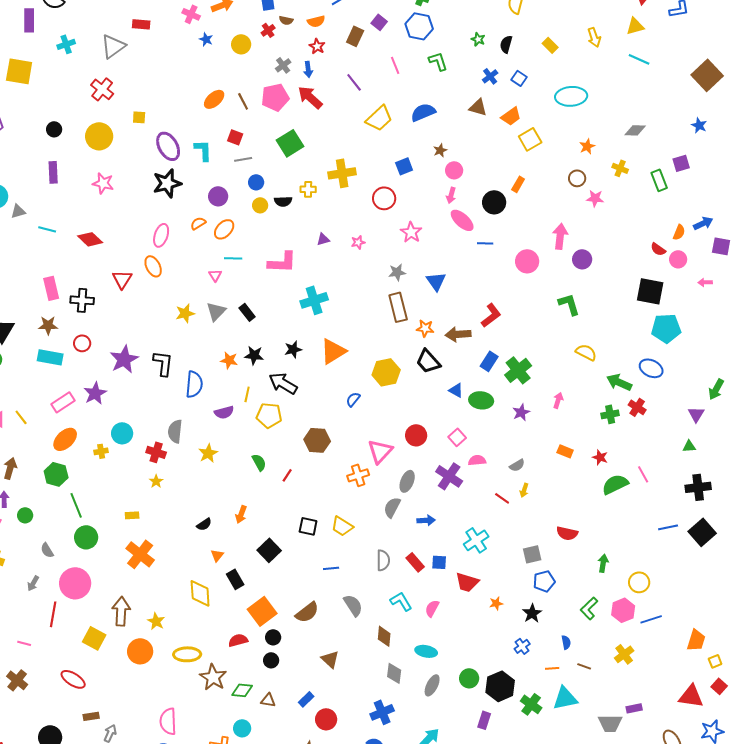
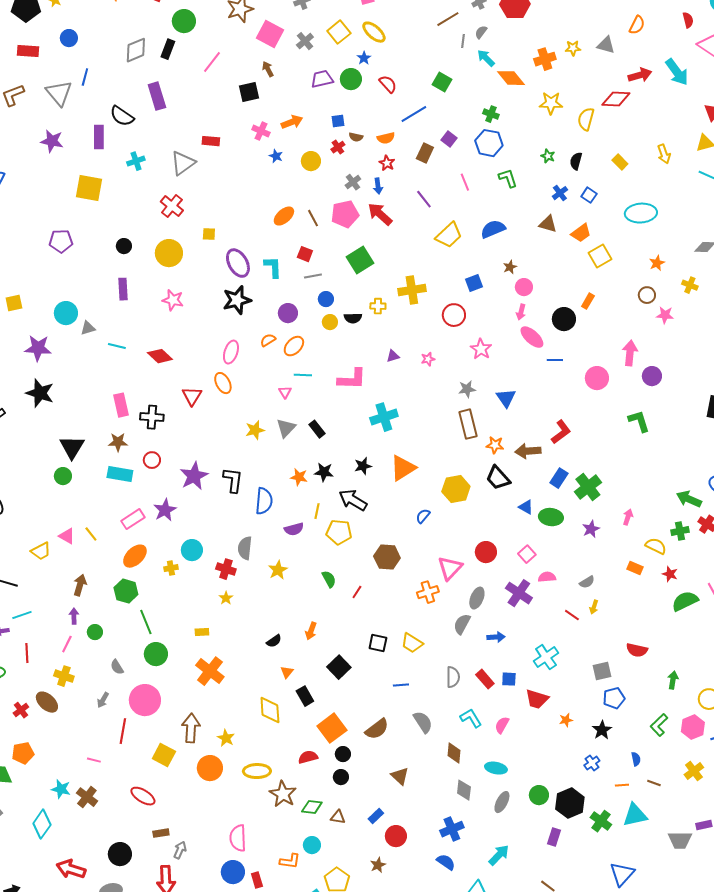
yellow semicircle: (586, 352) -> (656, 546), moved

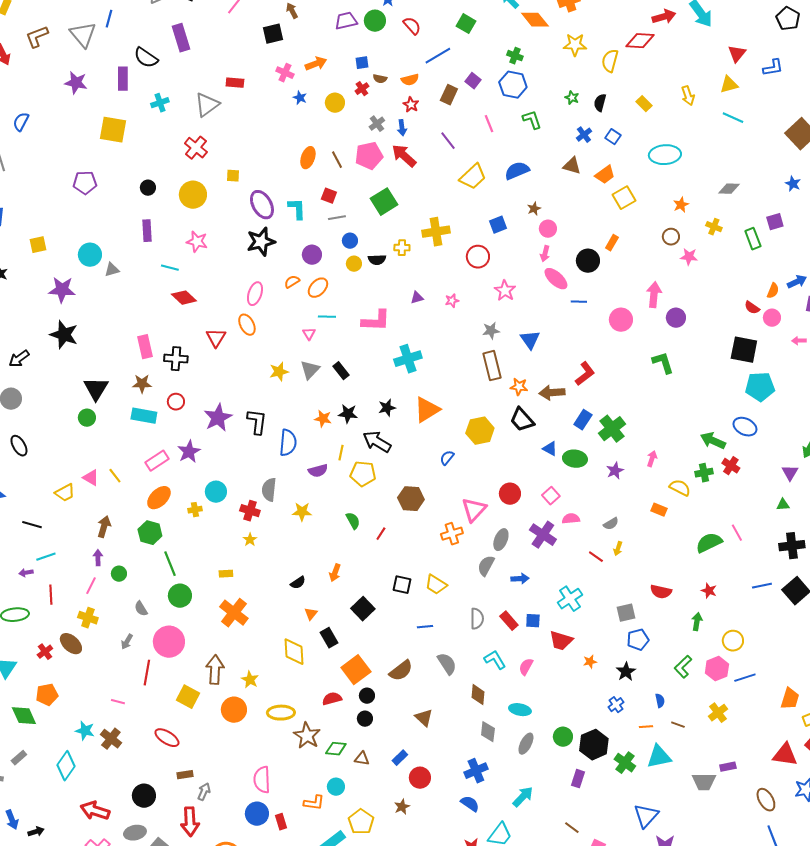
orange ellipse: (284, 216) -> (308, 158), turned -30
cyan line: (117, 346) -> (170, 268), moved
yellow star: (278, 570) -> (302, 512), turned 30
red star: (670, 574) -> (709, 591), moved

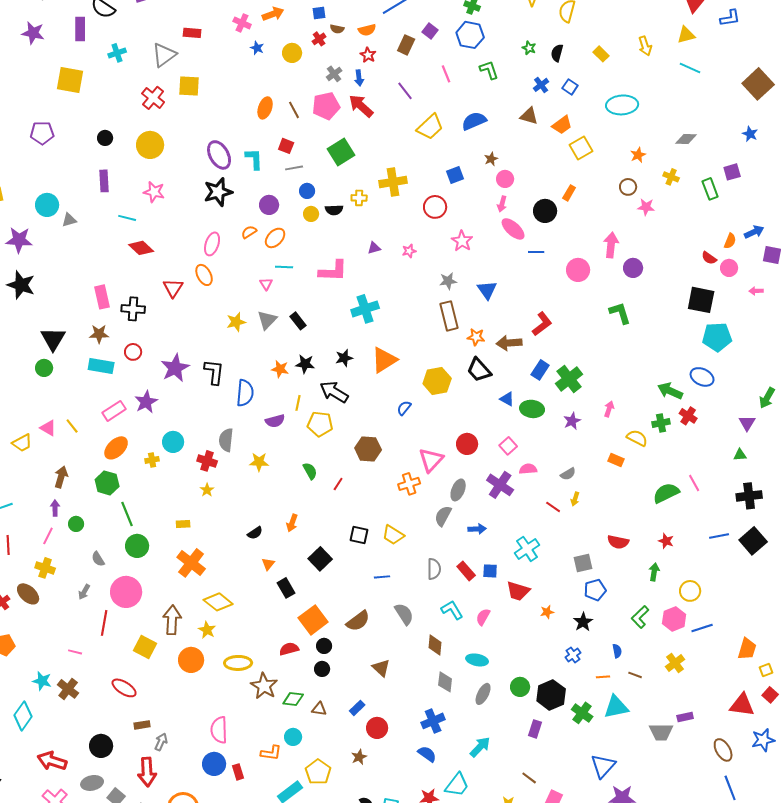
yellow square: (233, 176) -> (189, 86), moved, size x1.6
yellow diamond: (294, 652) -> (218, 602), moved, turned -48

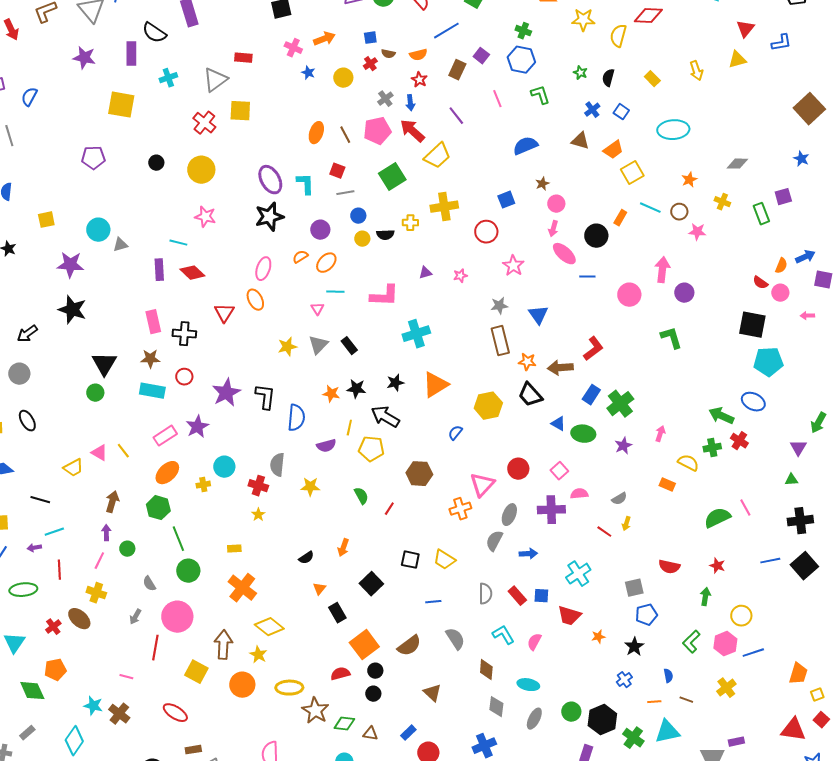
cyan line: (690, 68) -> (650, 208), moved
yellow trapezoid: (430, 127) -> (437, 156), moved
purple rectangle: (104, 181) -> (159, 270), moved
purple cross: (500, 485) -> (551, 510), turned -36

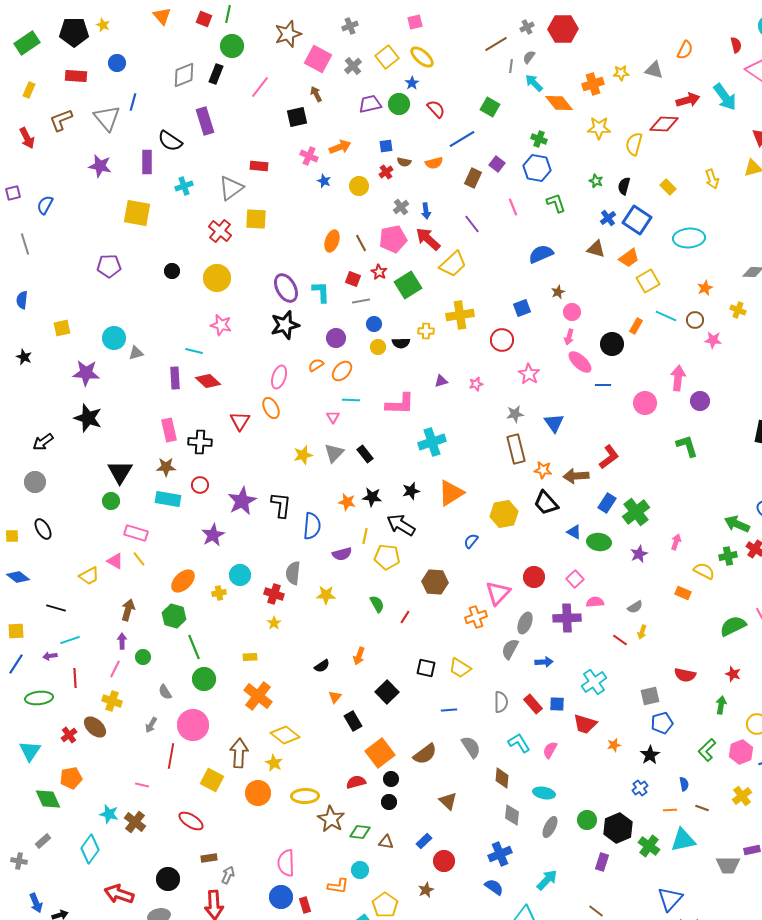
red star: (419, 80) -> (379, 272), moved
blue square: (621, 112) -> (637, 220), size x1.8
pink rectangle: (165, 436) -> (136, 533), moved, turned 50

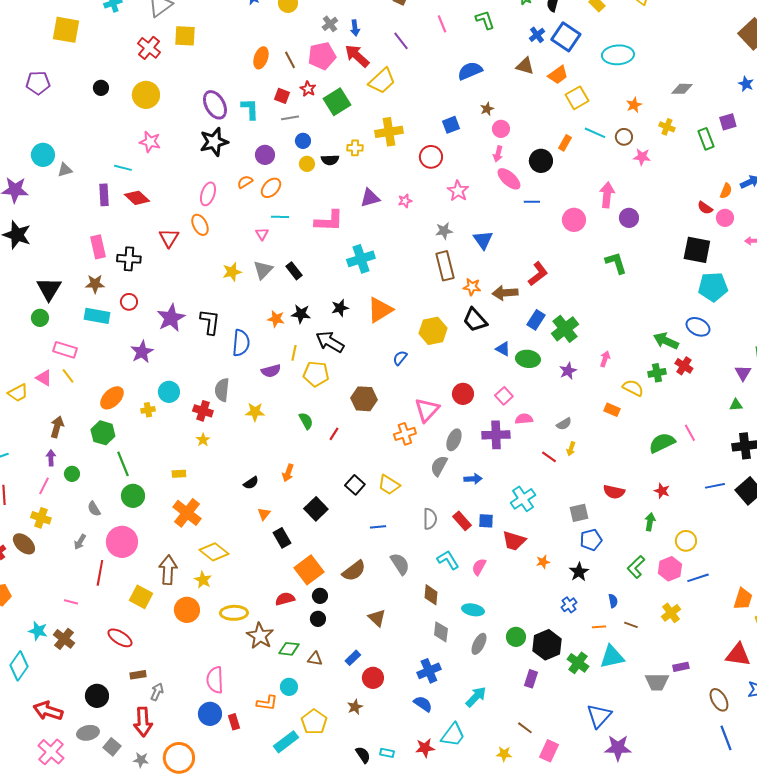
purple triangle: (441, 381) -> (370, 198), size x1.5
black square: (426, 668) -> (355, 485), turned 30

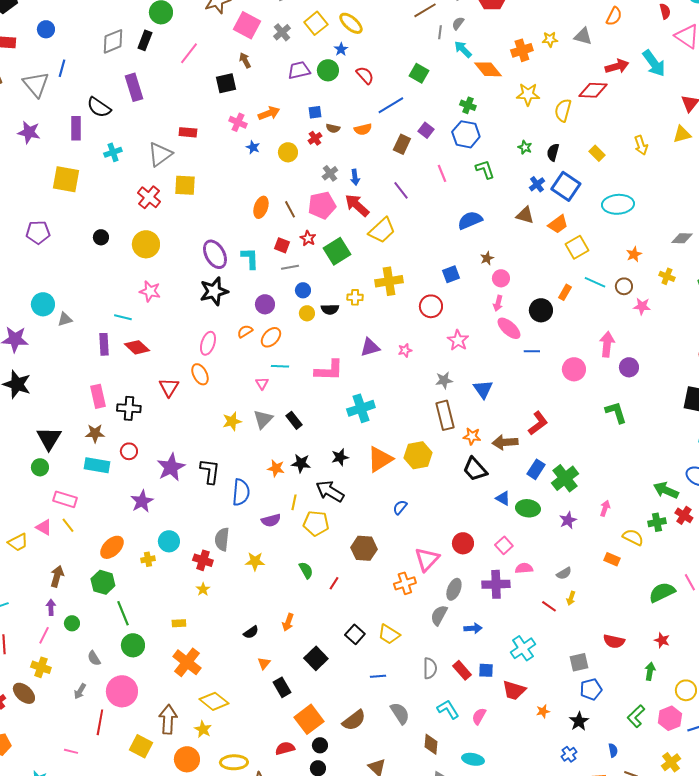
yellow hexagon: (433, 331) -> (418, 455), moved

